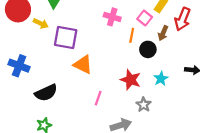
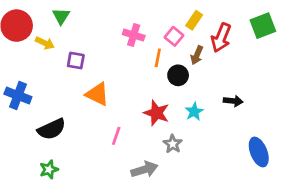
purple square: (66, 37) -> (76, 61), size x0.6

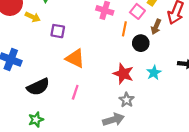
pink line: (116, 136) -> (75, 92), moved
gray star: (173, 144) -> (127, 100), moved

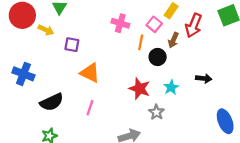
gray star: (127, 100) -> (156, 112), moved

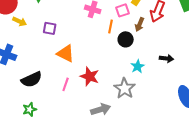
pink square: (154, 24) -> (123, 10), turned 32
yellow arrow: (46, 30) -> (20, 21), moved
red star: (140, 89) -> (90, 76), moved
gray star: (156, 112) -> (125, 88), size x1.5

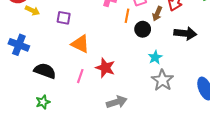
black arrow: (167, 58) -> (185, 33), moved, size x1.5
black semicircle: (32, 79) -> (45, 71), turned -135
gray star: (125, 88) -> (162, 80), moved

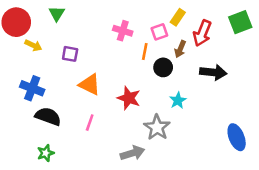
blue cross: (19, 45) -> (32, 88), moved
red star: (105, 68) -> (129, 98), moved
gray star: (162, 80) -> (157, 127), moved

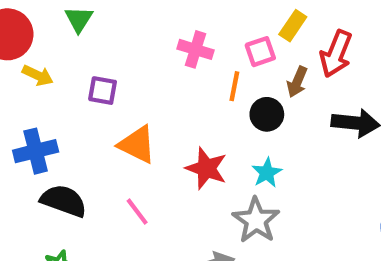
blue cross: (32, 88) -> (36, 151), turned -35
cyan star: (178, 100) -> (267, 173), moved
pink line: (90, 123) -> (137, 212), turned -56

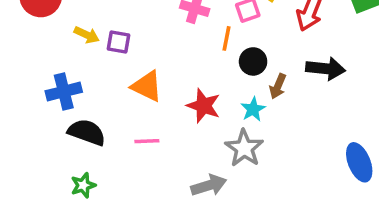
yellow arrow: (38, 75) -> (87, 35), moved
brown arrow: (297, 82) -> (278, 86), moved
pink line: (137, 212) -> (147, 141), turned -55

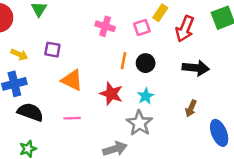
yellow arrow: (87, 35) -> (19, 54), moved
orange line: (227, 38) -> (124, 61), moved
brown arrow: (278, 86) -> (191, 108), moved

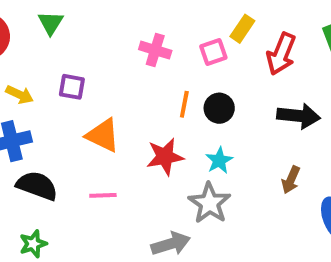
red star: (111, 94) -> (165, 157), turned -30

